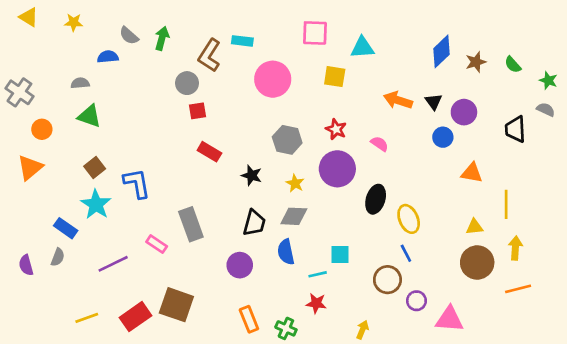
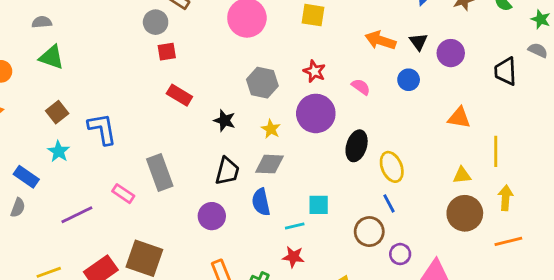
blue circle: (443, 137) -> (409, 80), moved
cyan star: (96, 204) -> (59, 151), size x0.7

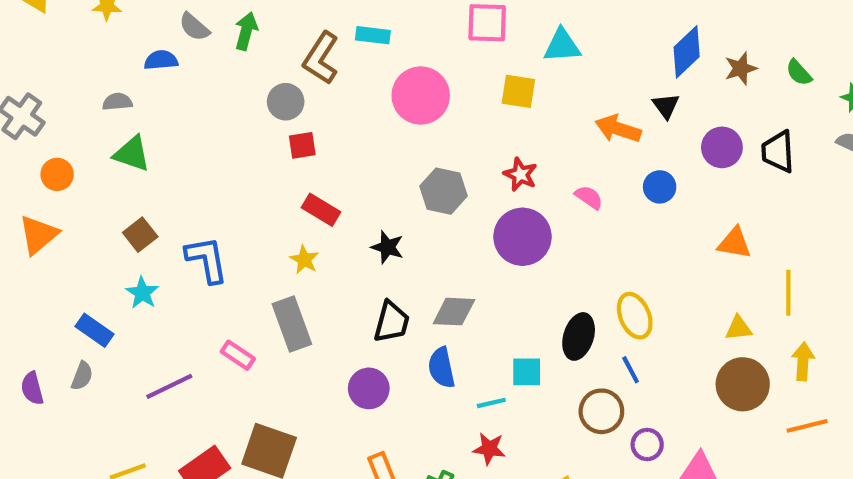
black triangle: (418, 42) -> (666, 106), moved
black trapezoid: (506, 71) -> (778, 152), moved
yellow star: (271, 129) -> (304, 260), moved
black ellipse: (357, 146) -> (579, 336), moved

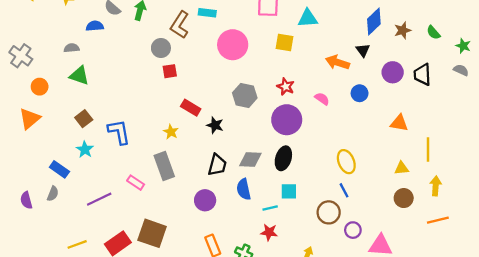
red rectangle: (321, 210) -> (191, 108), moved
black ellipse: (579, 336) -> (283, 158), moved
brown circle: (743, 384) -> (404, 198), size x0.7

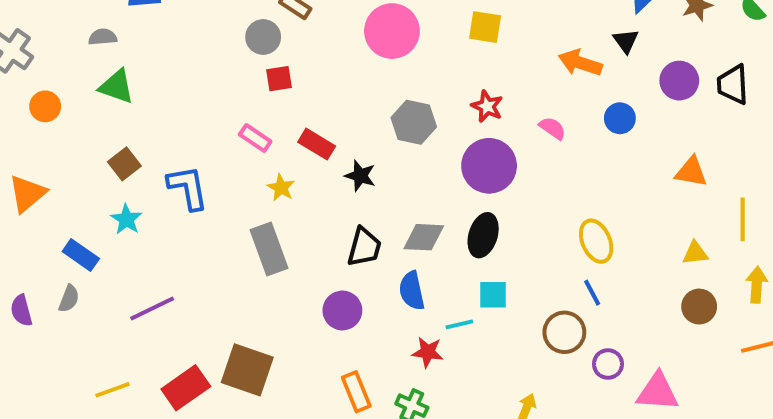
orange triangle: (30, 119) -> (27, 194), moved
pink rectangle: (136, 183) -> (255, 138), moved
red star: (269, 232) -> (428, 352), moved

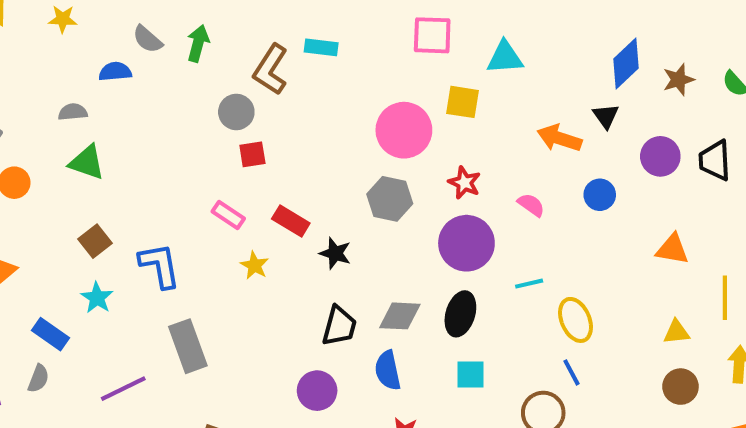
pink circle: (392, 31) -> (404, 130), moved
gray rectangle: (269, 249) -> (188, 346), moved
cyan line: (459, 324) -> (529, 284), moved

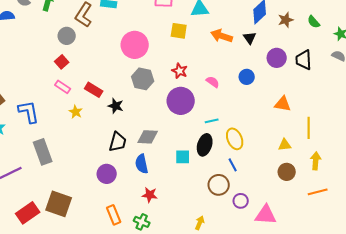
pink circle: (404, 130) -> (135, 45), moved
orange arrow: (559, 138) -> (222, 36), moved
red square: (252, 154) -> (62, 62), moved, turned -32
black ellipse: (460, 314) -> (205, 145), moved
cyan square: (471, 374) -> (183, 157), moved

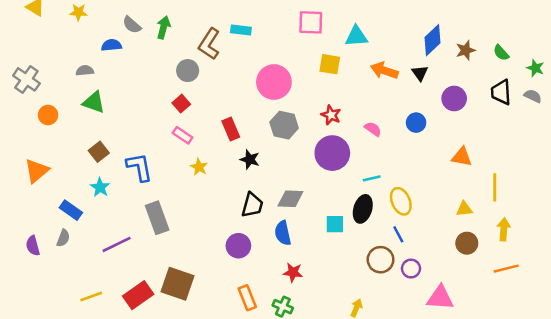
black trapezoid: (304, 60) -> (501, 92), moved
red rectangle: (94, 90) -> (231, 129), moved, turned 36
purple circle: (241, 201) -> (411, 269), moved

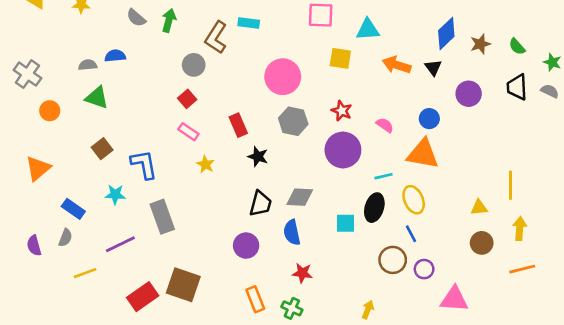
blue semicircle: (111, 45) -> (115, 56), moved
orange triangle: (462, 157) -> (423, 154), moved, size x1.5
cyan star: (100, 187) -> (115, 194), moved, turned -30
yellow line: (91, 296) -> (85, 273), moved

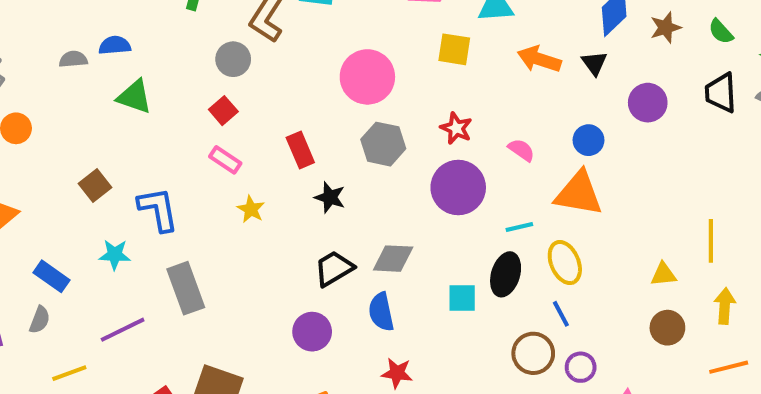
green triangle: (97, 98) -> (134, 97), moved
black trapezoid: (260, 204) -> (334, 268), turned -136

